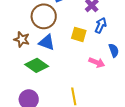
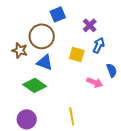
brown star: (22, 39) -> (20, 50), moved

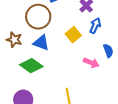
brown star: (20, 50) -> (14, 40), moved
yellow square: (77, 54) -> (73, 35), turned 35

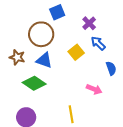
blue arrow: (95, 26) -> (98, 43), turned -70
pink arrow: (91, 63) -> (94, 89), moved

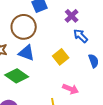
yellow square: (76, 52) -> (61, 57), moved
pink arrow: (94, 89) -> (71, 89), moved

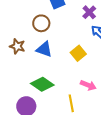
brown circle: (24, 27) -> (41, 23), size x0.7
green diamond: (17, 76) -> (42, 84), moved

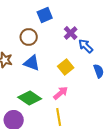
purple cross: (89, 12) -> (71, 33), moved
pink arrow: (88, 85) -> (61, 93), moved, turned -63

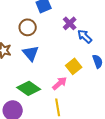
blue triangle: (32, 63) -> (31, 53), turned 30
yellow square: (66, 67) -> (74, 66), moved

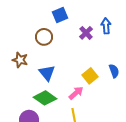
blue arrow: (85, 36) -> (106, 26), moved, turned 42
blue triangle: (31, 53) -> (47, 73), moved

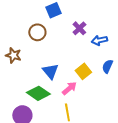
blue arrow: (106, 26) -> (99, 40), moved, turned -98
blue semicircle: (114, 71) -> (107, 66), turned -136
blue triangle: (47, 73) -> (50, 71), moved

